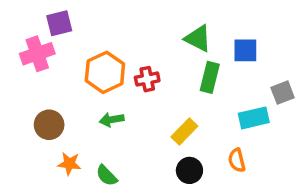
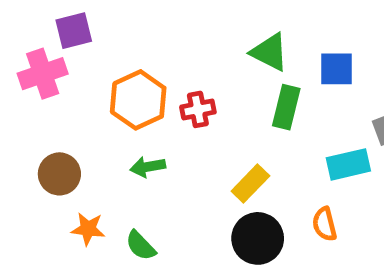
black circle: (189, 170) -> (258, 238), size x1.4

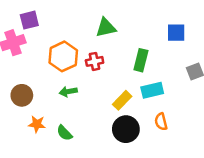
green triangle: (270, 52) -> (106, 28), moved, turned -40
blue square: (336, 69) -> (176, 33), moved
cyan rectangle: (348, 164) -> (152, 90), moved

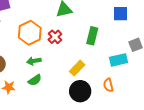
red cross: (95, 61) -> (55, 37), turned -32
cyan rectangle: (152, 90) -> (118, 60), moved
green semicircle: (64, 133) -> (35, 80), moved, turned -80

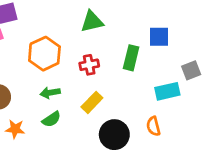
blue square: (120, 14) -> (159, 37), moved
red cross: (55, 37) -> (89, 65), moved, turned 32
yellow rectangle: (77, 68) -> (92, 102), moved

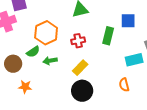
green semicircle: (51, 119) -> (33, 52), moved
black circle: (114, 135) -> (82, 91), moved

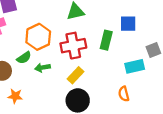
red cross: (78, 41) -> (73, 46), size x1.6

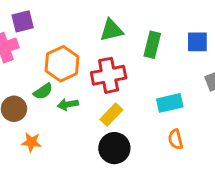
blue square: (128, 24) -> (197, 42), moved
green rectangle: (106, 40) -> (152, 45), moved
cyan rectangle: (135, 66) -> (170, 103), moved

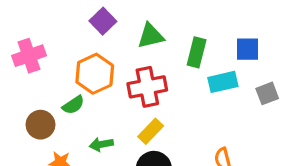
purple square: (23, 21) -> (103, 21), moved, turned -30
cyan rectangle: (170, 103) -> (223, 82), moved
green arrow: (68, 104) -> (101, 144), moved

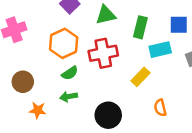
green semicircle: (73, 105) -> (70, 73), moved
yellow rectangle: (151, 131) -> (140, 77), moved

